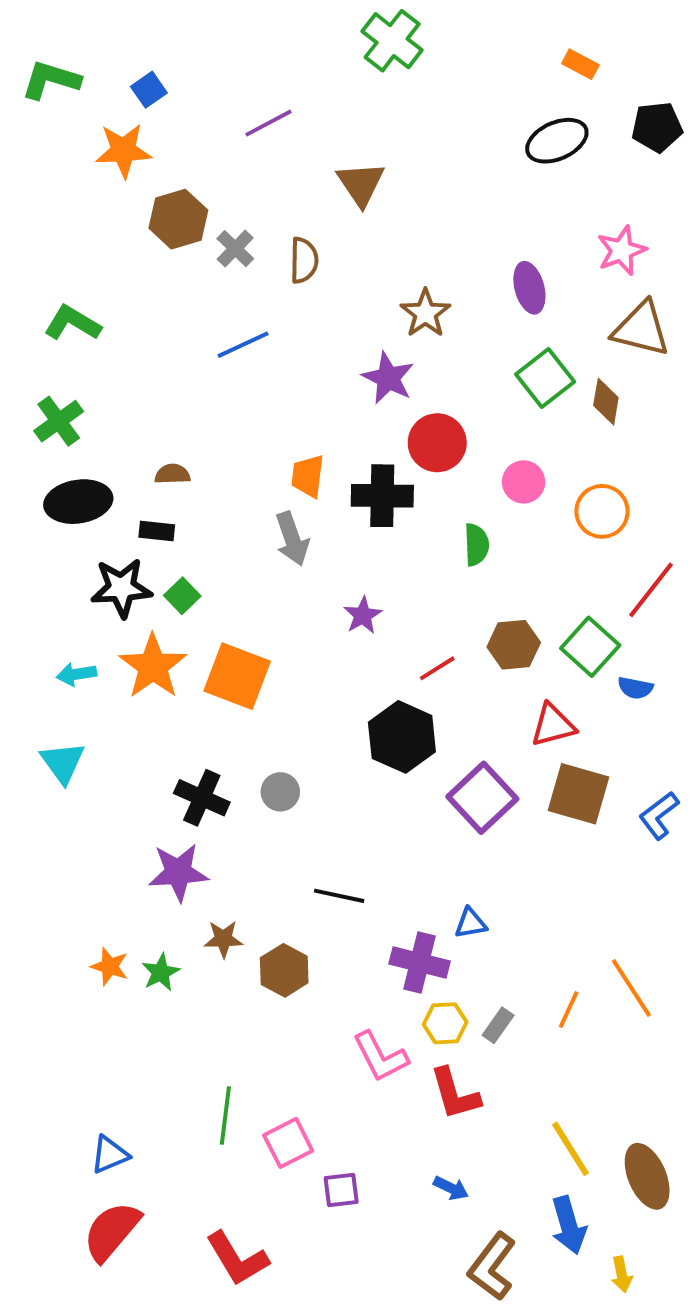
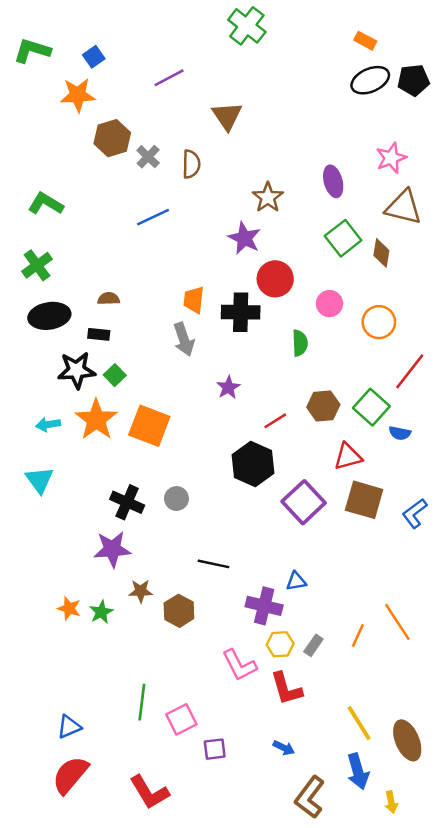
black ellipse: (557, 141) -> (370, 80), moved

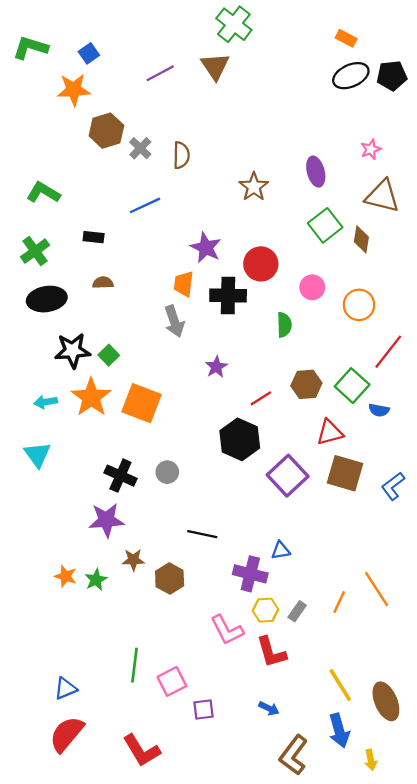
brown triangle: (227, 116) -> (215, 66), moved
pink star: (391, 158) -> (371, 149), size x0.7
purple star: (244, 238) -> (206, 248), moved
black rectangle: (99, 334) -> (94, 237), moved

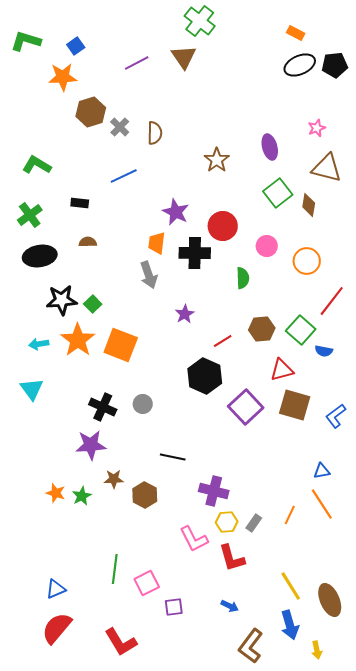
blue triangle: (281, 550) -> (322, 471), moved

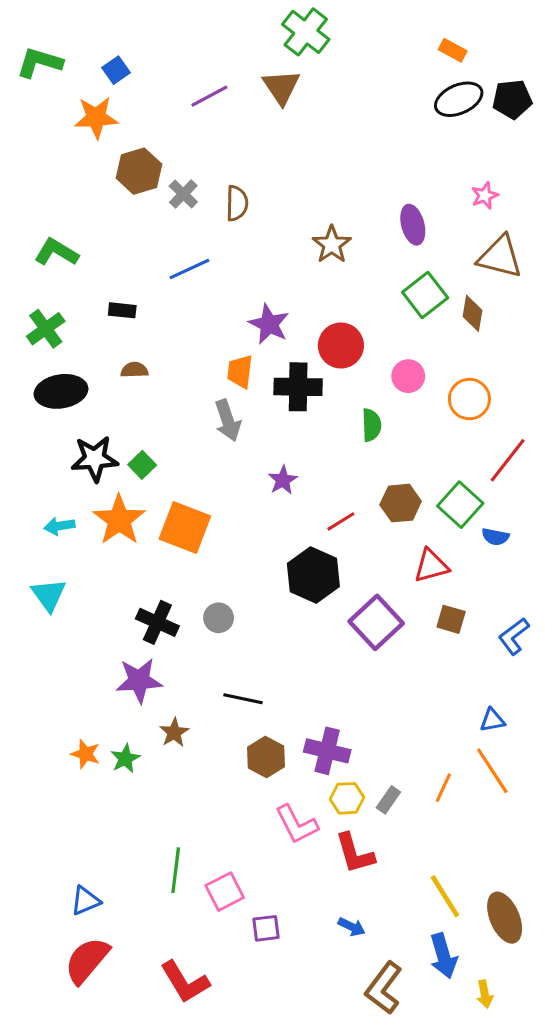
brown square: (295, 405) -> (451, 619), size x0.6
black line: (173, 457) -> (243, 699), moved
brown star: (114, 479) -> (174, 733), turned -30
brown hexagon: (145, 495) -> (266, 757), moved

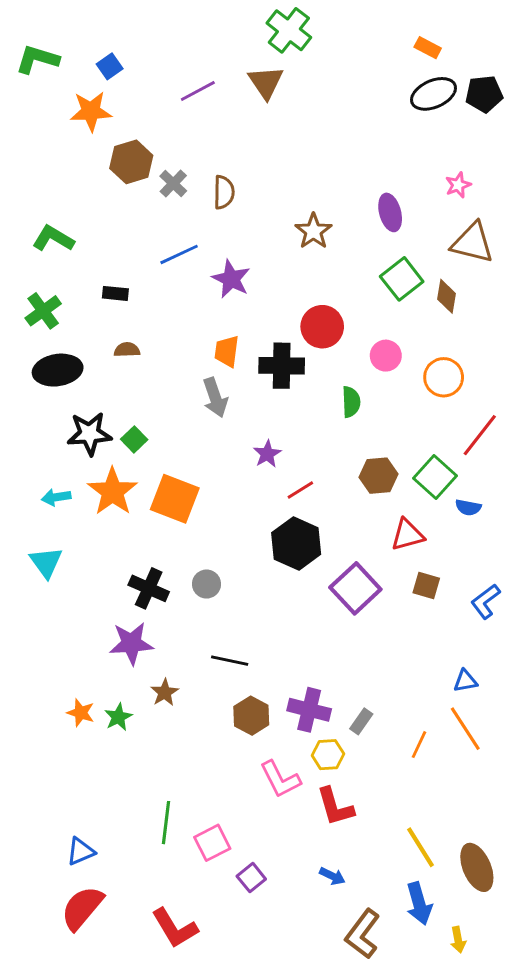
purple star: (269, 324) -> (231, 279), moved
red line: (341, 521) -> (300, 490), moved
gray rectangle: (388, 800) -> (361, 721), moved
purple square: (266, 928) -> (251, 878), turned -32

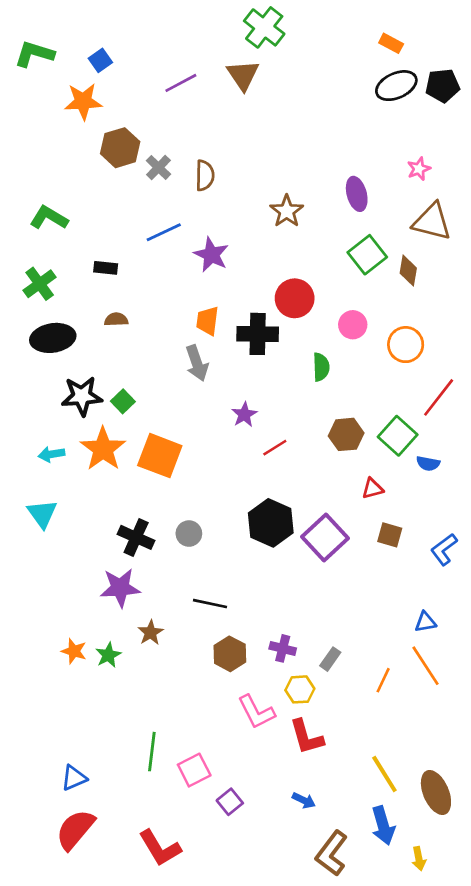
red triangle: (407, 535) -> (373, 489), size x0.7
black hexagon: (296, 544) -> (271, 523), moved
purple cross: (309, 710) -> (283, 648), size x0.7

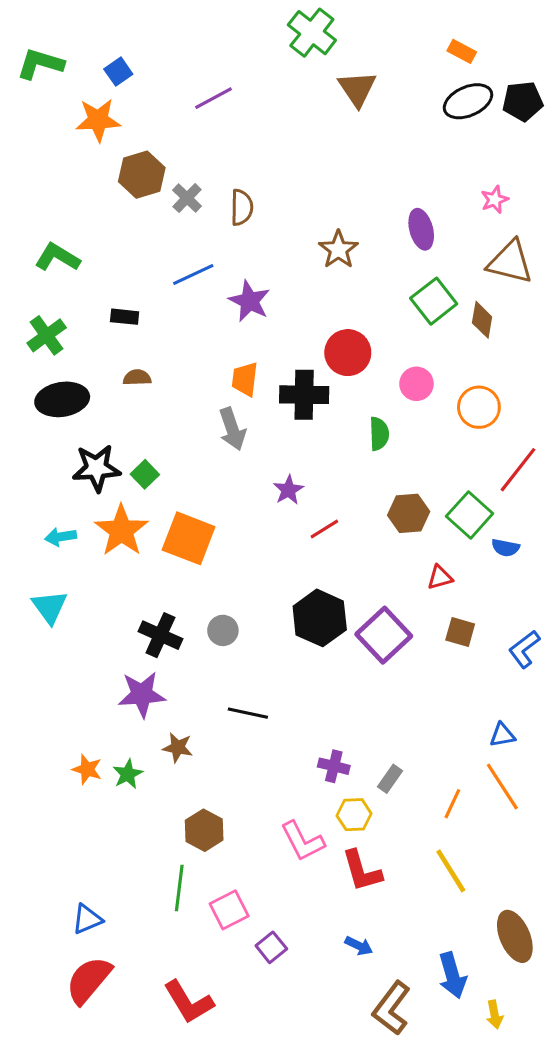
brown triangle: (243, 75) -> (357, 89), moved
brown star: (151, 633) -> (178, 748), turned -30
brown hexagon: (230, 654) -> (204, 830), moved
yellow line: (384, 774) -> (451, 871), moved

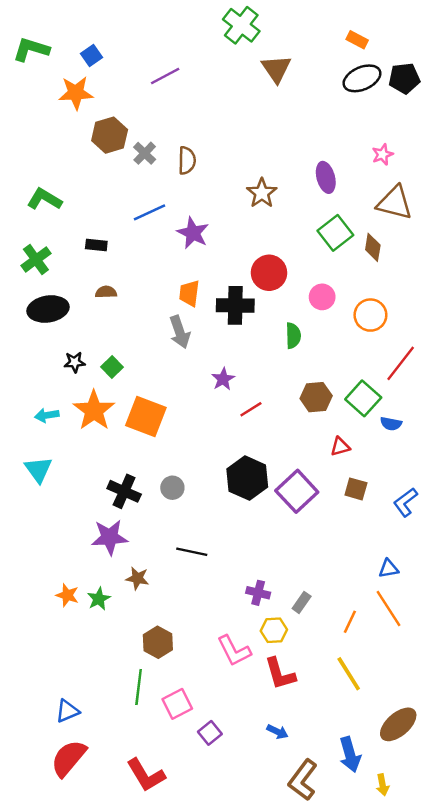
black star: (96, 468) -> (75, 362), size x0.6
brown ellipse: (515, 936) -> (398, 724), turned 72

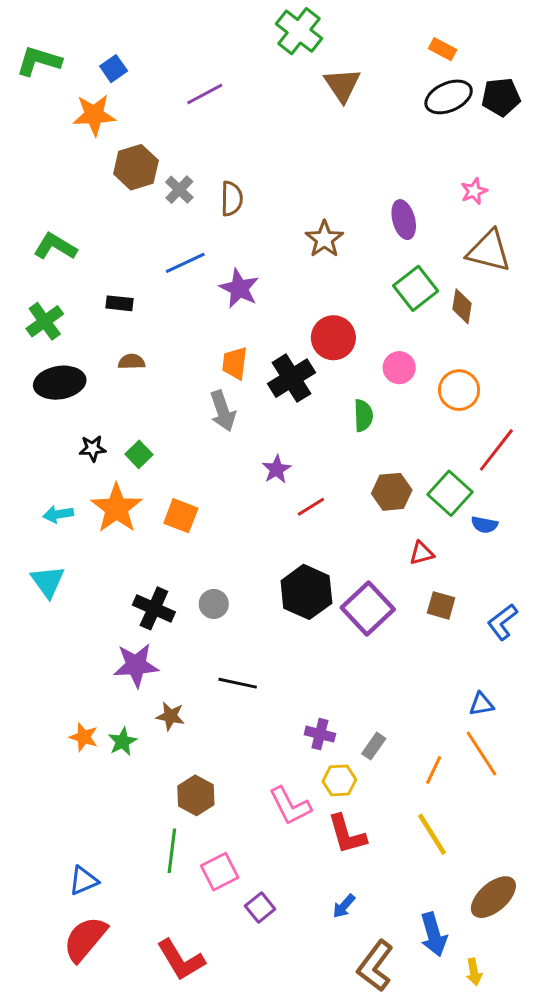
black cross: (235, 305) -> (292, 378), turned -33
orange square: (146, 416) -> (181, 516), size x0.7
blue arrow: (277, 732) -> (344, 906), turned 105

